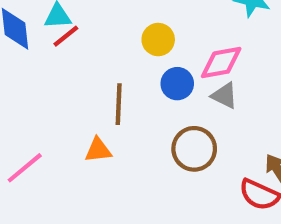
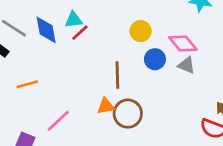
pink diamond: (221, 63) -> (183, 44), turned 64
brown circle: (194, 149) -> (128, 114), moved

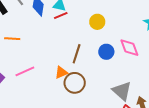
yellow circle: (141, 31) -> (97, 22), moved
gray triangle: (186, 65) -> (122, 91), moved, size x1.5
orange triangle: (106, 106) -> (61, 72), turned -32

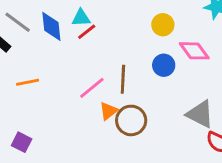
yellow circle: (97, 22) -> (163, 25), moved
pink line: (25, 71) -> (92, 88), moved

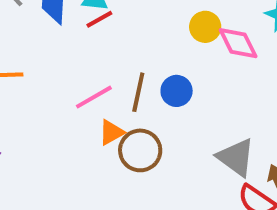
pink diamond: (194, 51) -> (238, 43), moved
blue circle: (164, 65) -> (177, 91), moved

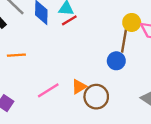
brown line: (138, 92) -> (124, 41), moved
pink line: (94, 97) -> (48, 90), moved

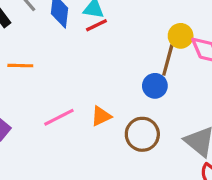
brown circle: (96, 97) -> (142, 134), moved

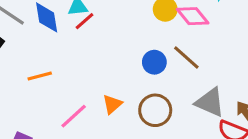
brown line: (168, 60) -> (186, 57), moved, turned -48
orange line: (20, 66) -> (40, 76), moved

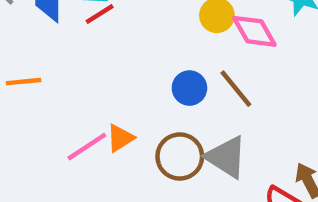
gray triangle: (210, 102) -> (226, 157), moved
pink line: (74, 116) -> (87, 147), moved

